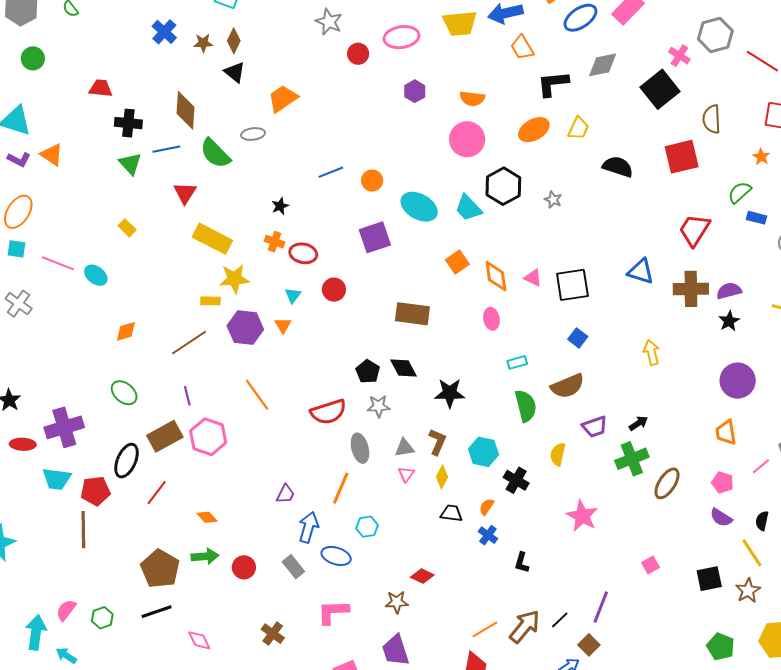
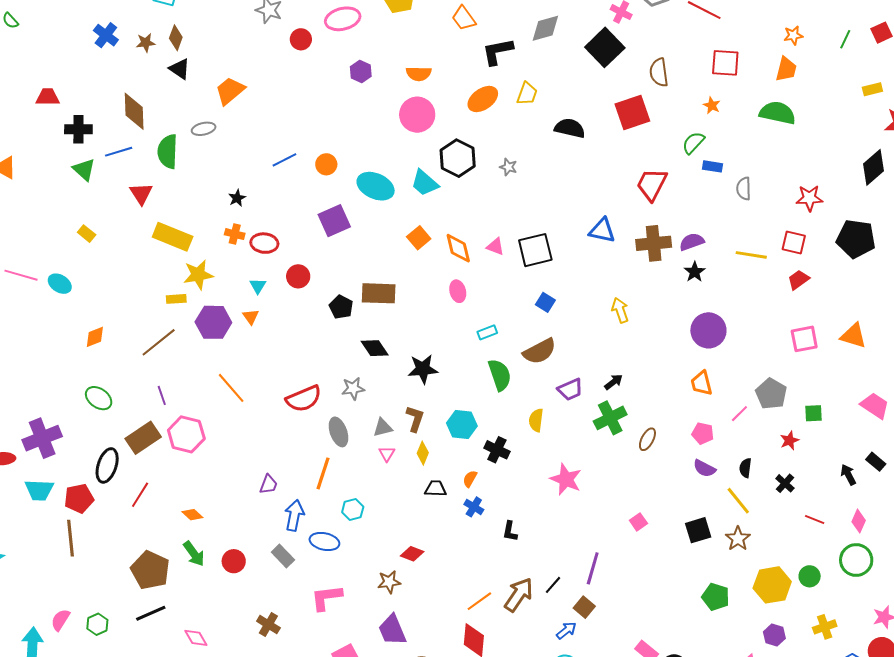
green semicircle: (215, 153) -> (168, 151), turned 52
black pentagon: (368, 372) -> (341, 307), moved
brown ellipse: (667, 483) -> (647, 439), size x0.7
green arrow: (205, 556) -> (194, 554), turned 64

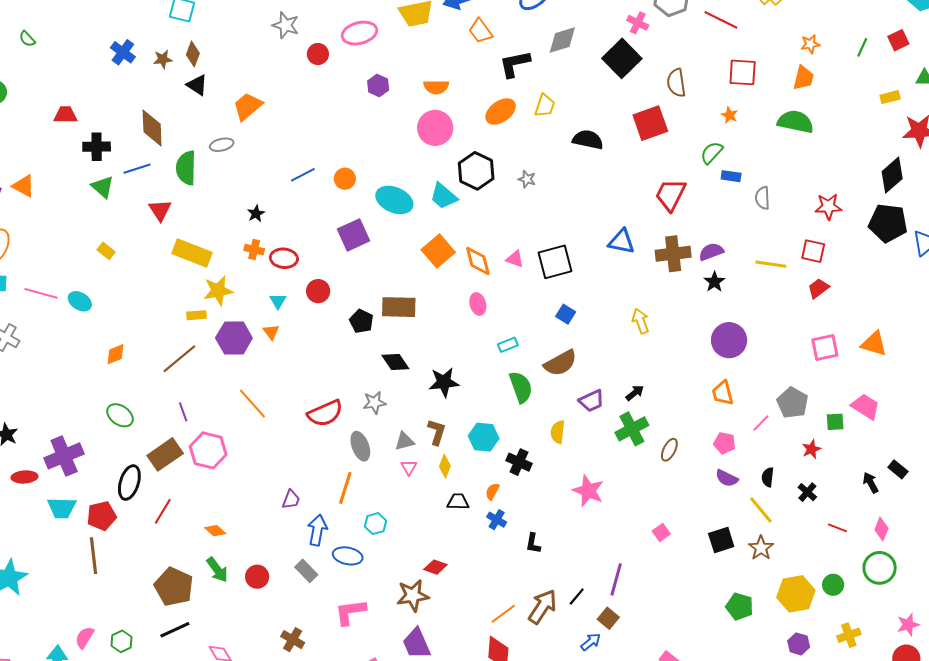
orange square: (419, 238) -> (438, 251), size x1.4
black pentagon: (856, 239) -> (888, 223), moved
pink trapezoid: (875, 406) -> (865, 407), moved
brown star: (389, 582) -> (413, 596), size x1.4

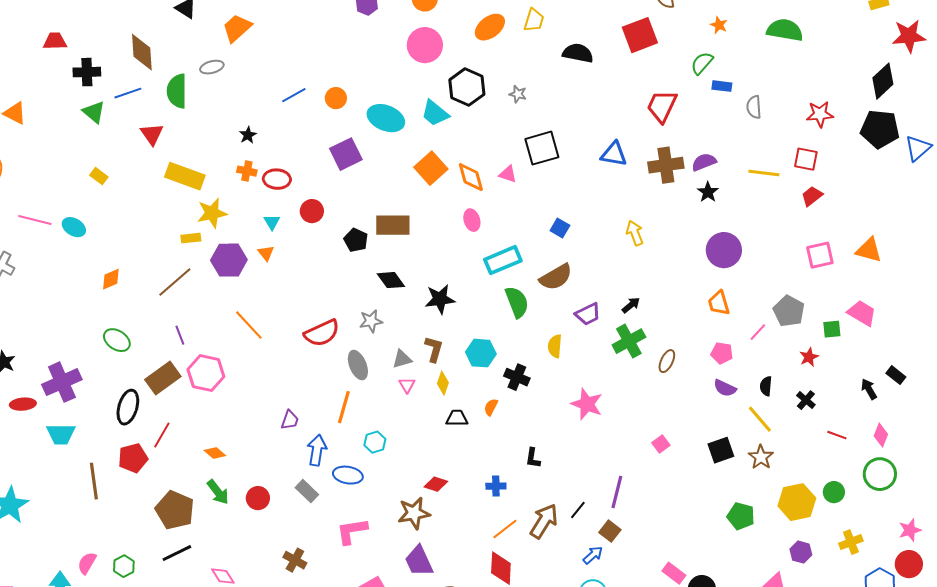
black square: (555, 262) -> (542, 148), moved
cyan rectangle: (508, 345) -> (503, 260), size x1.8
red pentagon: (102, 516) -> (133, 458), moved
blue cross: (497, 520) -> (496, 486), moved, turned -30

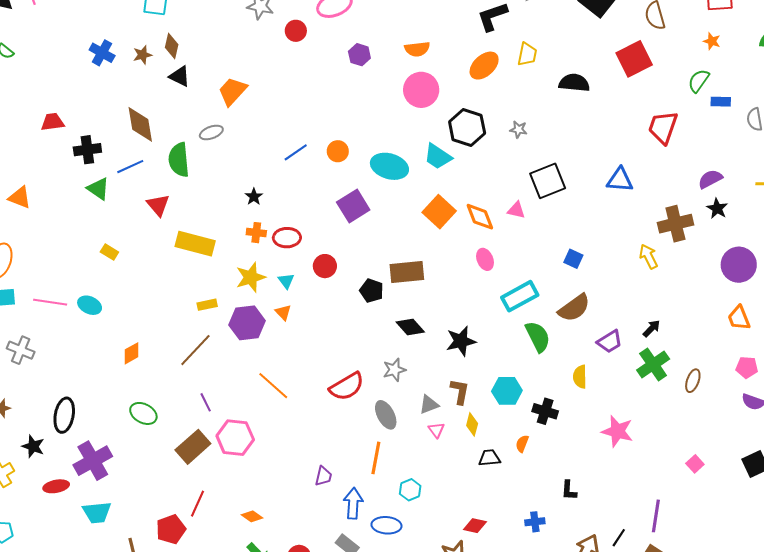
brown cross: (666, 165) -> (675, 224), moved
yellow star: (212, 213) -> (251, 277), moved
black ellipse: (128, 407) -> (64, 415), moved

